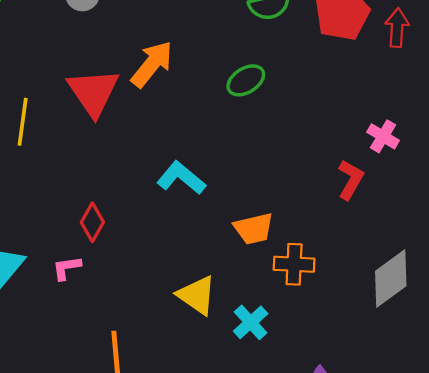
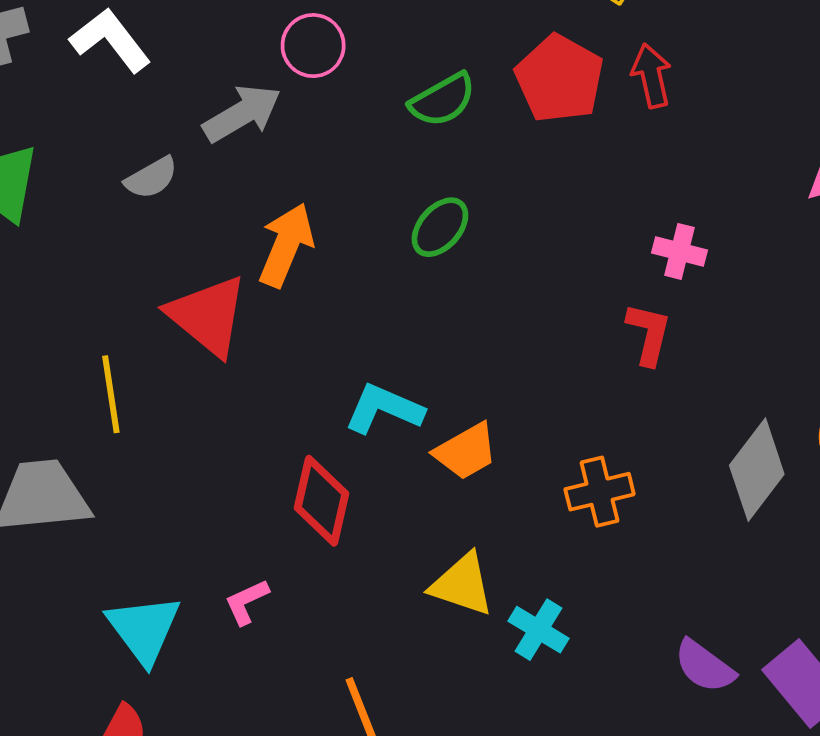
red diamond: (92, 222) -> (321, 501), moved, size x1.4
orange trapezoid: (254, 229) -> (466, 451), moved
cyan cross: (251, 322) -> (539, 630), moved

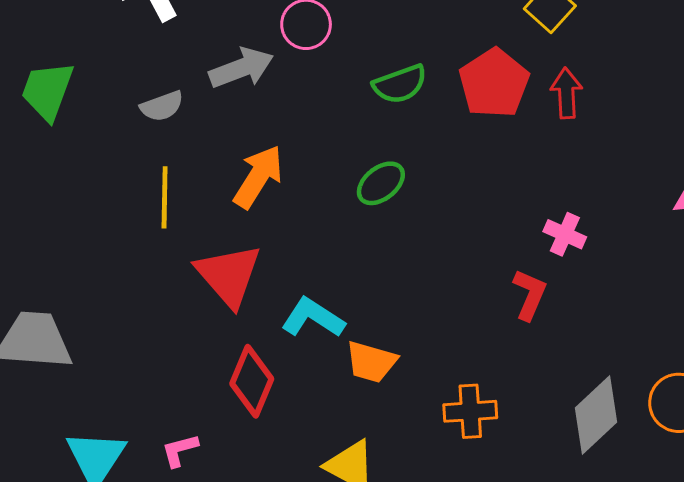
red triangle: (208, 316) -> (229, 275), moved
yellow line: (111, 394) -> (165, 197), moved
orange trapezoid: (466, 451) -> (371, 362), turned 36

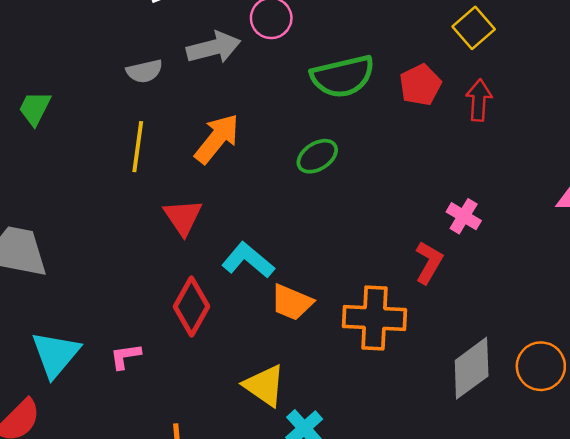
red pentagon: (494, 83) -> (420, 85), size x0.7
green semicircle: (400, 84) -> (343, 76), size x1.4
green trapezoid: (47, 91) -> (35, 108), moved, size x0.7
red triangle: (229, 275) -> (183, 217), size x0.7
orange cross: (470, 411) -> (374, 318), moved, size x1.4

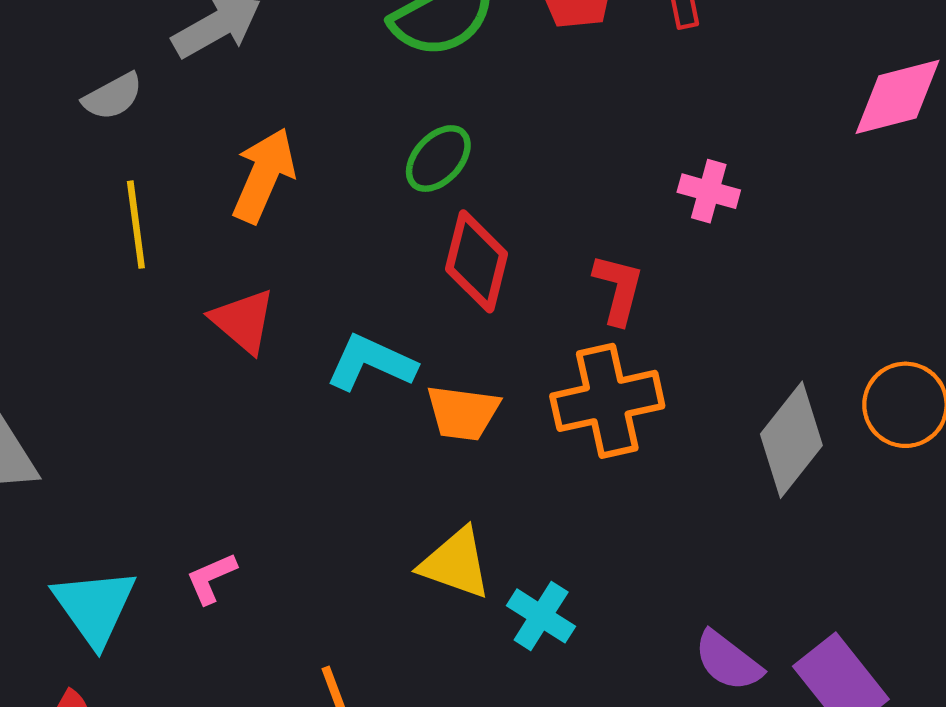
red L-shape: (429, 262) -> (618, 289), moved
red diamond: (191, 306) -> (476, 261), moved

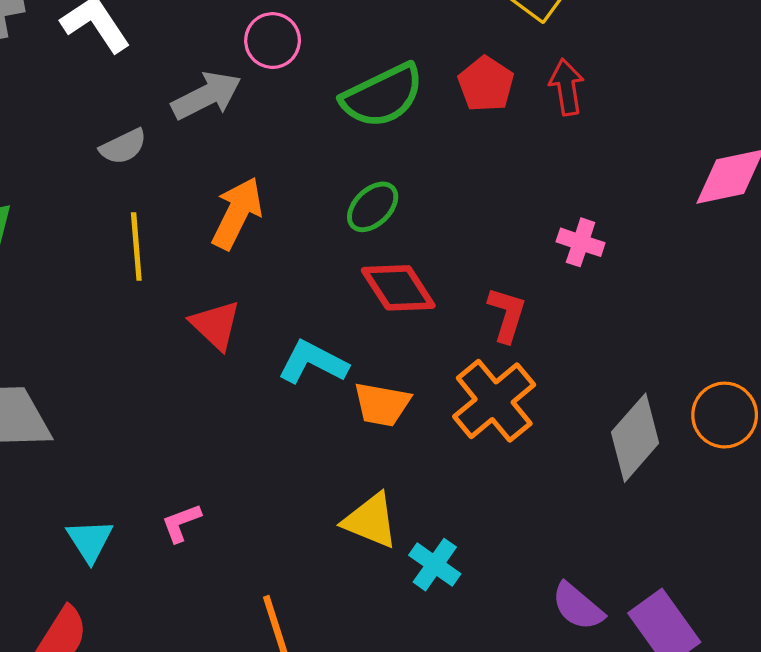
red diamond: (476, 261) -> (398, 288), turned -50
orange cross: (607, 401) -> (494, 401), turned -30
cyan triangle: (95, 607) -> (90, 541), size x0.7

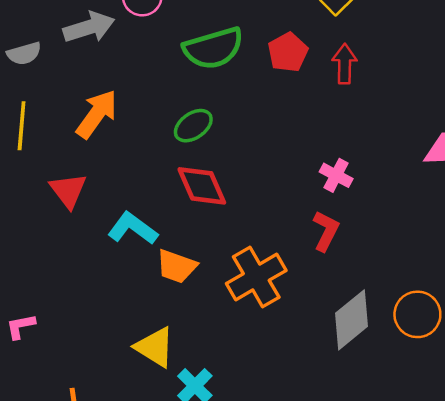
red L-shape: (507, 315) -> (326, 231), moved

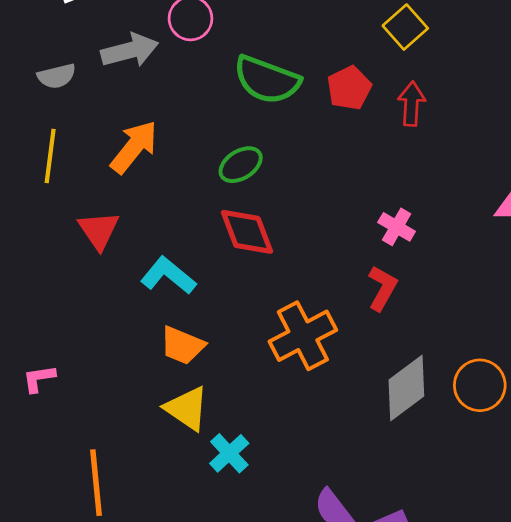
green semicircle: (213, 48) -> (267, 80), turned 34
orange trapezoid: (176, 266) -> (182, 346), moved

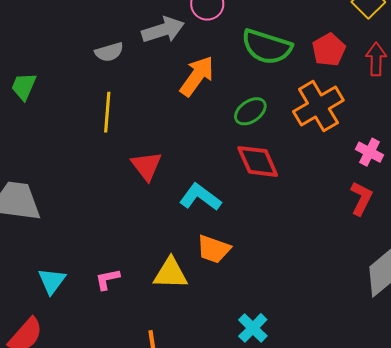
orange arrow: (134, 147) -> (197, 76), moved
orange cross: (303, 336) -> (318, 106), moved
yellow triangle: (187, 408) -> (170, 273), moved, turned -30

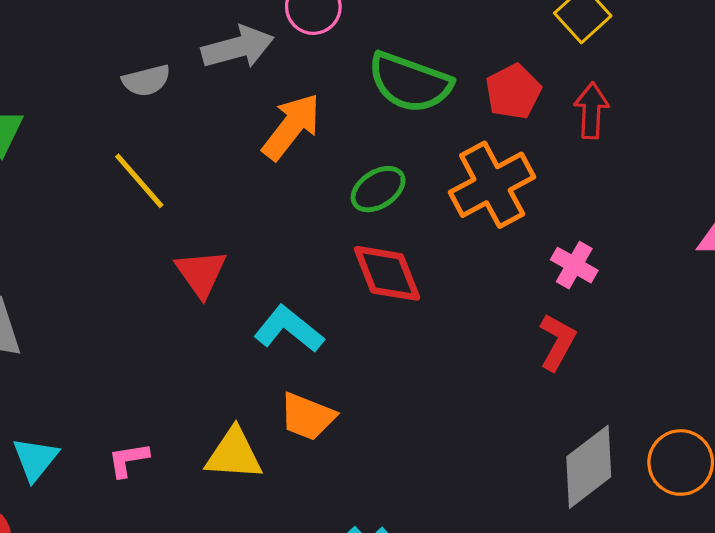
yellow line: (107, 112) -> (139, 181), turned -48

